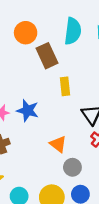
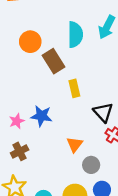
orange triangle: (58, 144) -> (75, 144), turned 36

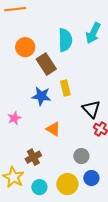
blue star: (41, 116) -> (41, 96), moved
orange triangle: (75, 144) -> (53, 129), moved, turned -35
brown cross: (20, 151) -> (33, 157), moved

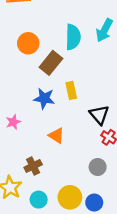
brown rectangle: (46, 64) -> (51, 63), turned 70
gray circle: (81, 156) -> (98, 167), moved
blue circle: (91, 178) -> (94, 203), moved

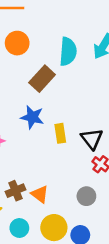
orange circle: (28, 43) -> (17, 43), moved
yellow rectangle: (71, 90) -> (60, 133), moved
orange triangle: (56, 136) -> (40, 194), moved

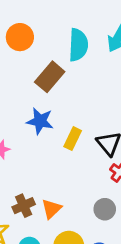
yellow rectangle: (60, 133) -> (73, 139), turned 36
orange triangle: (40, 194) -> (51, 209), turned 42

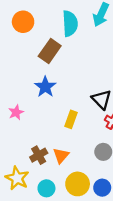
blue star: (40, 121) -> (45, 87), turned 30
yellow rectangle: (73, 139) -> (71, 119), moved

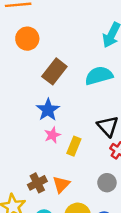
cyan semicircle: (70, 24) -> (99, 76), moved, turned -105
pink star: (16, 112) -> (52, 135), moved

